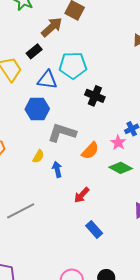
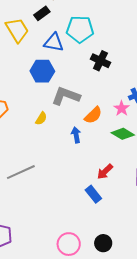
blue arrow: (57, 169) -> (76, 135), moved
red arrow: (82, 195) -> (105, 172), moved

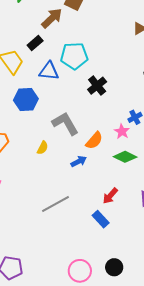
black cross: (100, 61) -> (97, 86), turned 30
blue hexagon: (42, 71) -> (26, 100), moved
gray L-shape: (66, 96) -> (65, 123), turned 44
blue arrow: (76, 135) -> (79, 161), turned 77
gray line: (21, 172) -> (56, 204), moved

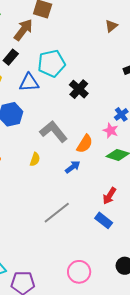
pink circle: (80, 271) -> (79, 272), moved

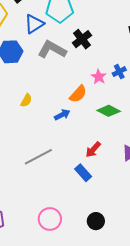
blue triangle: (29, 83) -> (34, 24), turned -40
pink star: (111, 130) -> (99, 77), moved
gray L-shape: (53, 132) -> (52, 49), moved, turned -32

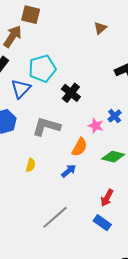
gray L-shape: (52, 49) -> (46, 127), moved

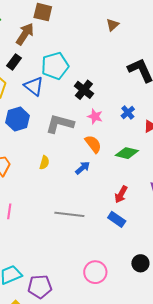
blue triangle: (21, 89) -> (34, 86), turned -35
pink star: (96, 126) -> (95, 116), moved
orange semicircle: (80, 147) -> (93, 144), turned -66
gray line: (55, 217) -> (69, 214), turned 48

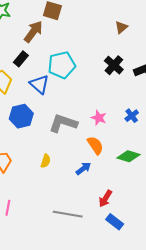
black cross: (84, 90) -> (114, 65), moved
red arrow: (121, 194) -> (105, 199), moved

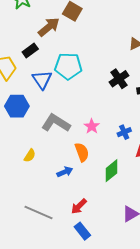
green diamond: (128, 156) -> (111, 171), turned -70

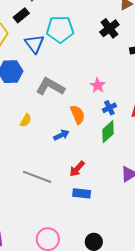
black cross: (119, 79) -> (109, 28), moved
pink star: (92, 126) -> (98, 85), moved
blue cross: (124, 132) -> (109, 108), moved
blue rectangle: (82, 231) -> (82, 193), turned -42

